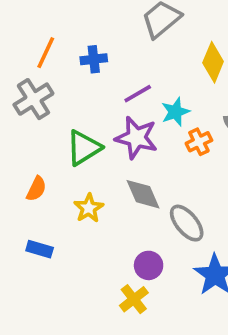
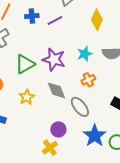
purple line: (138, 94) -> (55, 20), moved
cyan star: (175, 112) -> (85, 54), moved
orange cross: (199, 142) -> (88, 80), moved

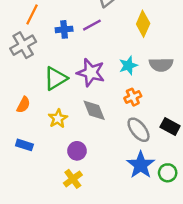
blue cross: (32, 16) -> (64, 29), moved
gray ellipse: (80, 107) -> (139, 130), moved
purple circle: (58, 129) -> (77, 151), moved
yellow cross: (50, 148) -> (73, 179), moved

